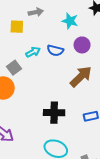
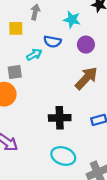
gray arrow: (36, 12) -> (35, 12), turned -64
blue semicircle: (55, 50) -> (52, 42), moved
gray square: (14, 68) -> (15, 72), turned 32

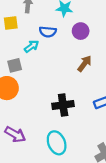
brown arrow: (86, 78) -> (85, 64), size x0.7
cyan ellipse: (63, 156) -> (57, 143), moved, turned 55

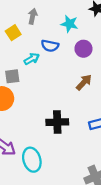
yellow square: (11, 23) -> (13, 33), turned -32
cyan ellipse: (57, 143) -> (32, 160), moved

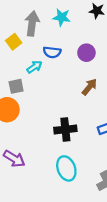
gray arrow: (33, 16) -> (32, 23), size x1.5
cyan star: (69, 24) -> (62, 17), moved
cyan ellipse: (32, 160) -> (66, 168), moved

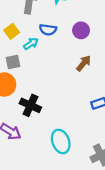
yellow square: (14, 42) -> (12, 31), moved
black cross: (65, 129) -> (30, 105), moved, turned 30

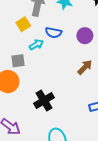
yellow square: (12, 31) -> (23, 24), moved
black cross: (30, 105) -> (44, 101), moved, turned 30

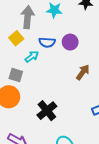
purple circle: (85, 36) -> (70, 42), moved
gray square: (18, 61) -> (16, 75), turned 32

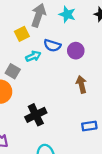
brown arrow: (83, 72) -> (81, 84), turned -63

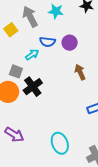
gray arrow: (38, 15) -> (30, 17), turned -35
yellow square: (22, 34) -> (11, 30), moved
black cross: (36, 115) -> (33, 87), moved

